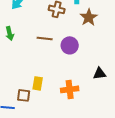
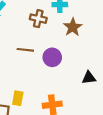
black triangle: (100, 73) -> (89, 78), moved

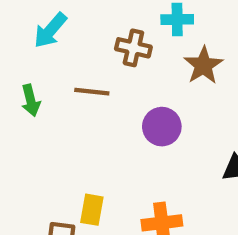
brown line: (25, 50) -> (92, 92), moved

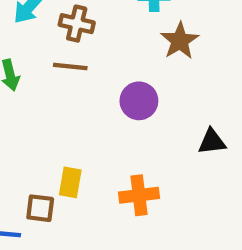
brown cross: (133, 48) -> (77, 24), moved

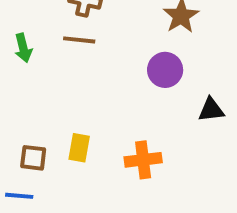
purple circle: (139, 101) -> (165, 70), moved
brown square: (40, 208) -> (33, 158), moved

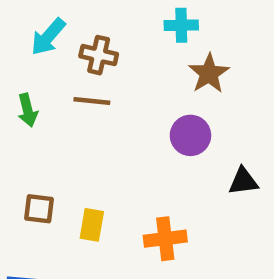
brown square: (33, 158) -> (39, 209), moved

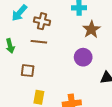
brown square: (39, 209) -> (28, 71), moved

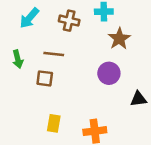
brown cross: (42, 21) -> (69, 21), moved
brown square: (28, 71) -> (45, 78), moved

